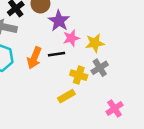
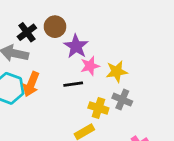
orange arrow: (34, 58) -> (31, 84), moved
gray cross: (100, 68) -> (122, 100), turned -35

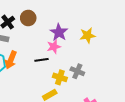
purple star: (76, 46) -> (59, 32), moved
yellow star: (117, 72) -> (88, 35), moved

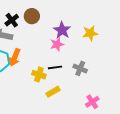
black line: (42, 60) -> (55, 67), moved
yellow cross: (60, 77) -> (39, 75), moved

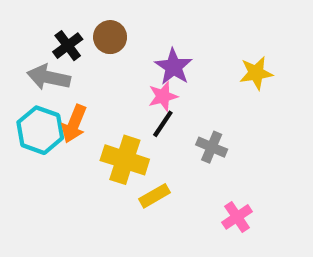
yellow star: (90, 33) -> (256, 73), moved
black line: (55, 67) -> (163, 124), moved, turned -48
yellow cross: (39, 75) -> (125, 160), size x1.5

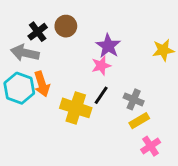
orange arrow: (74, 124) -> (42, 84), turned -40
black line: (163, 124) -> (101, 95), moved
yellow rectangle: (154, 196) -> (139, 121), moved

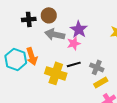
black cross: (38, 32) -> (29, 19), turned 32
gray arrow: (25, 53) -> (55, 34), moved
black line: (101, 95) -> (74, 64), turned 40

